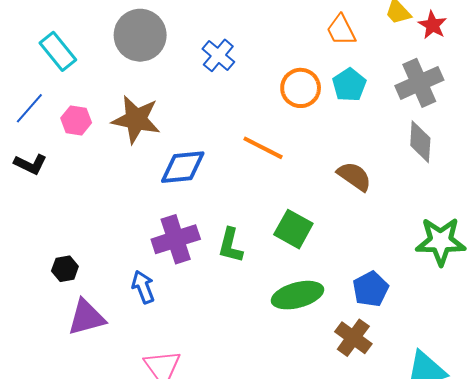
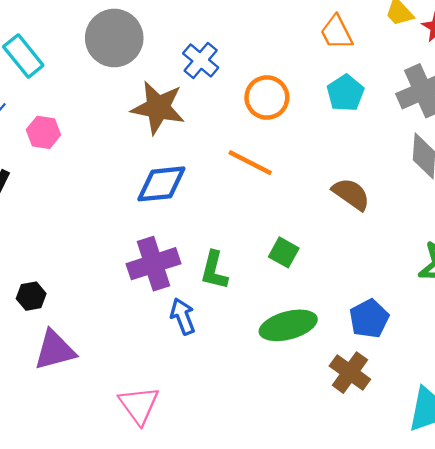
orange circle: (301, 88) -> (267, 98), moved
brown star: (136, 119) -> (158, 108), moved
green square: (293, 229) -> (284, 252), size x0.7
blue arrow: (143, 287) -> (183, 316), moved

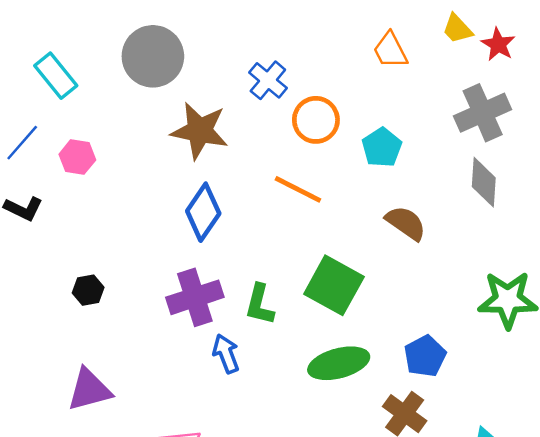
blue cross: (201, 60) -> (268, 80), moved
cyan pentagon: (345, 93) -> (382, 147), moved
blue diamond: (161, 184) -> (203, 212), turned -50
green square: (284, 252) -> (334, 285), size x1.8
black hexagon: (31, 296) -> (88, 290), moved

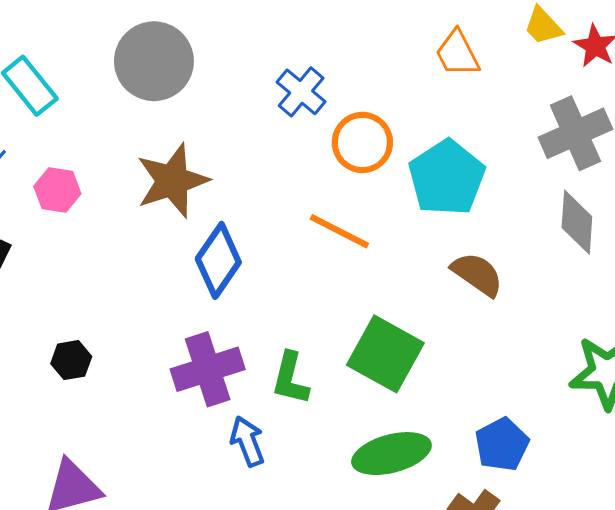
brown star: (200, 131) -> (172, 181), moved, turned -30
cyan pentagon: (382, 147) -> (447, 178), size x1.5

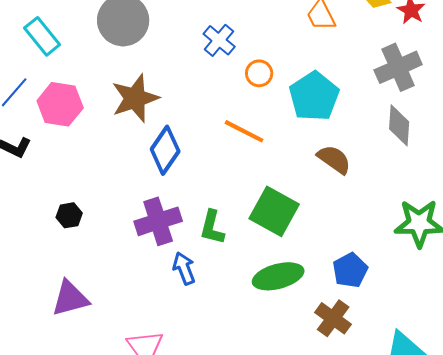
orange circle: (362, 142) -> (259, 73), size x0.7
pink hexagon: (57, 190) -> (60, 104), size x1.5

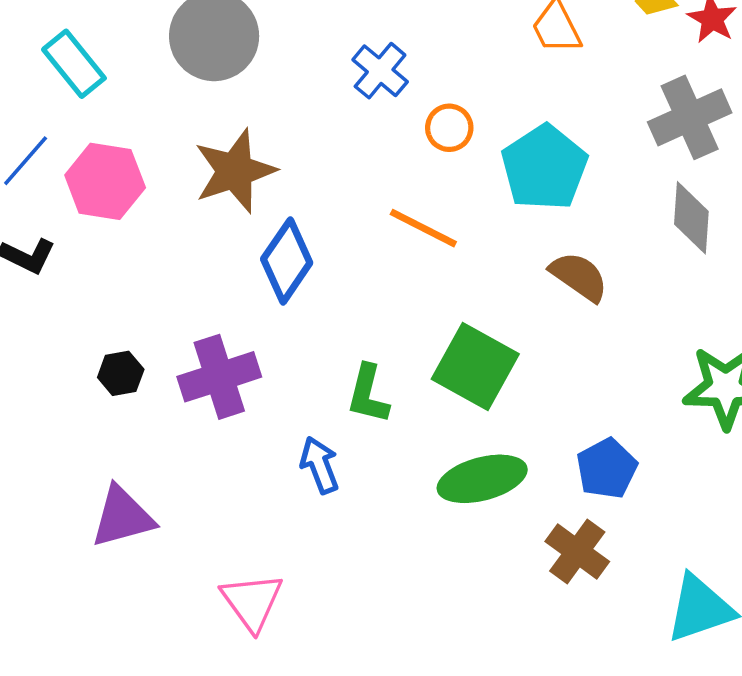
purple cross: (158, 221) -> (219, 377), moved

